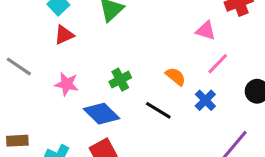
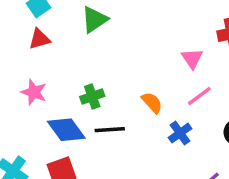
pink triangle: (206, 31) -> (192, 59), turned 30
black line: (158, 110) -> (110, 130), moved, turned -44

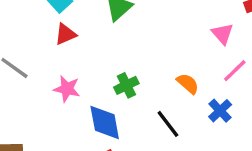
blue diamond: (66, 130) -> (105, 122), turned 33
black line: (110, 130) -> (168, 124), moved, turned 64

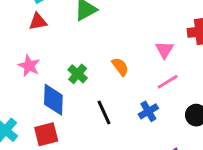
orange semicircle: (188, 84) -> (120, 67), moved
green cross: (126, 85) -> (78, 74), turned -36

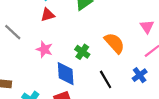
orange semicircle: (120, 67) -> (114, 43), size x1.5

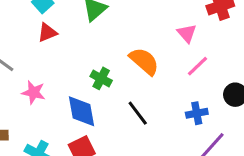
pink star: (44, 49) -> (34, 92), moved
blue cross: (140, 75) -> (197, 113), moved, turned 32

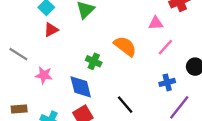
pink triangle: (187, 33) -> (156, 23), turned -49
black line: (138, 113) -> (125, 105), moved

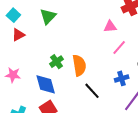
orange semicircle: (125, 46) -> (79, 65), moved, turned 45
green cross: (94, 61) -> (56, 62), turned 32
black line: (125, 105) -> (92, 91), moved

